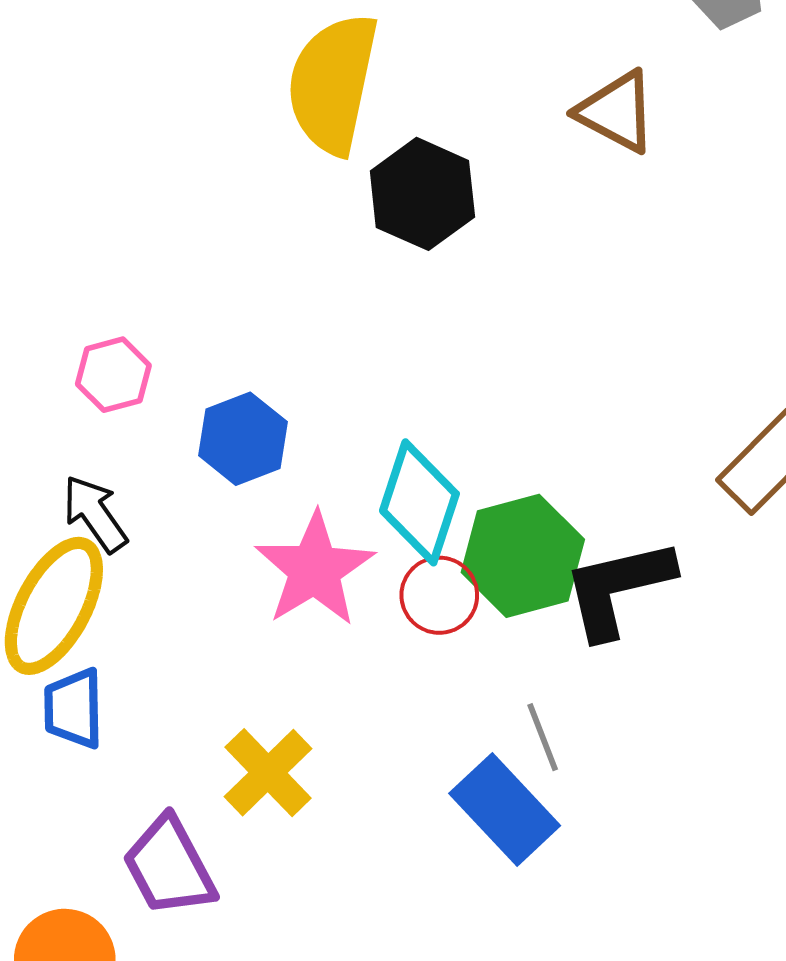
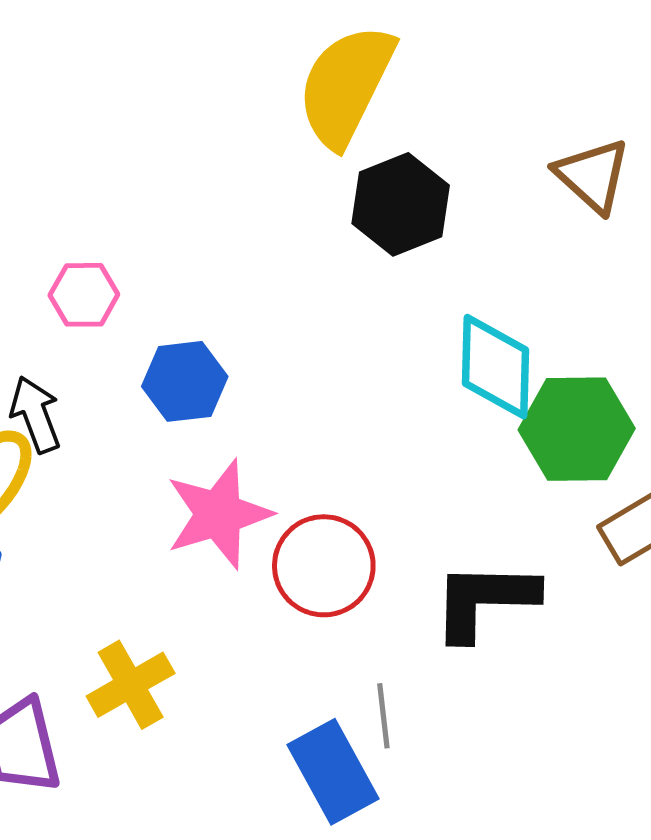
cyan diamond: (419, 502) -> (496, 367), moved, turned -31
green hexagon: (523, 556) -> (577, 429), moved
red circle: (439, 595) -> (324, 566), size x1.4

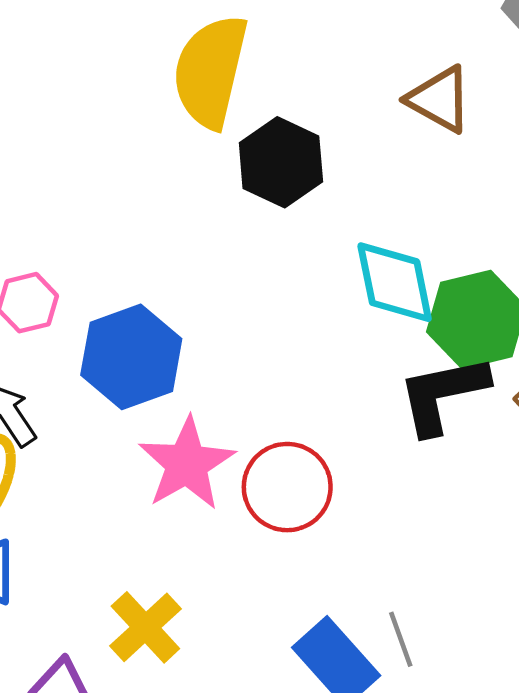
blue hexagon: (185, 381) -> (131, 357), size x1.4
black L-shape: (485, 600) -> (443, 394), moved
gray line: (383, 716) -> (401, 639), moved

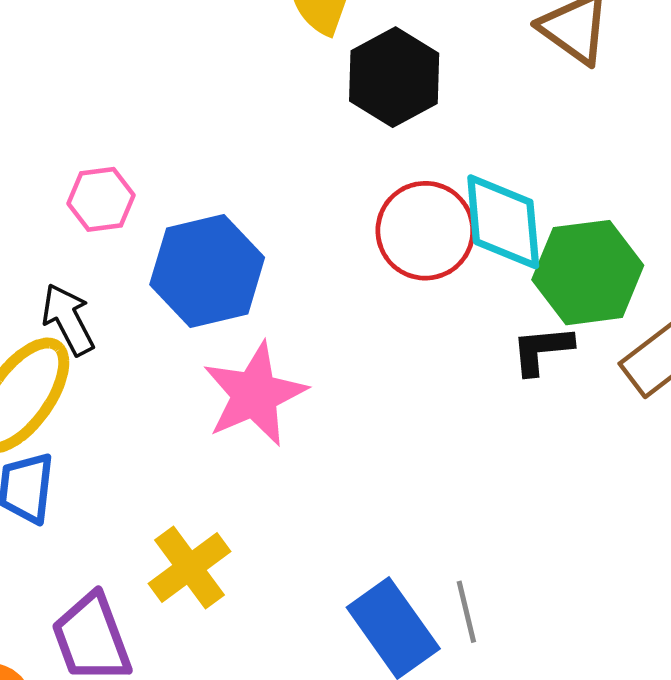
black L-shape: (443, 394) -> (542, 350), size x0.6
red circle: (287, 487) -> (425, 231), moved

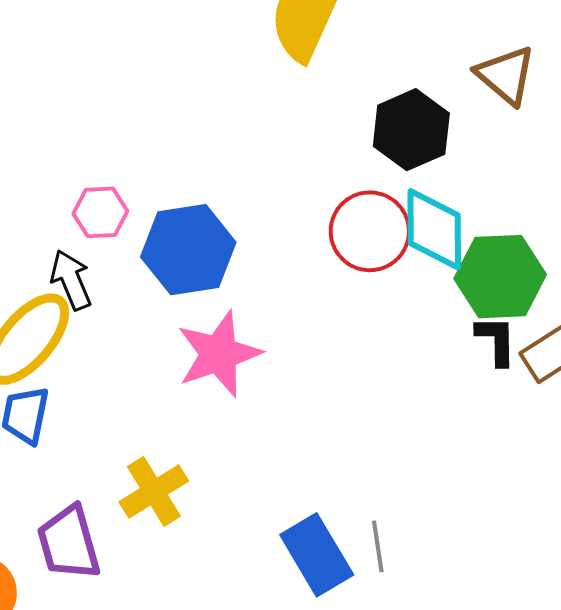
black hexagon: (394, 77) -> (411, 130), moved
pink hexagon: (101, 199) -> (100, 212), moved
black L-shape: (542, 350) -> (496, 340), moved, turned 90

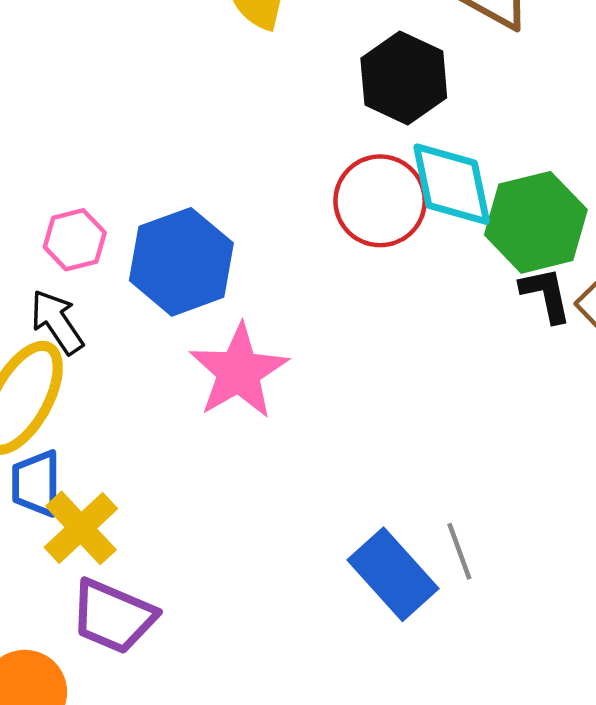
yellow cross: (154, 491) -> (81, 528), moved
purple trapezoid: (69, 543) -> (113, 616), turned -40

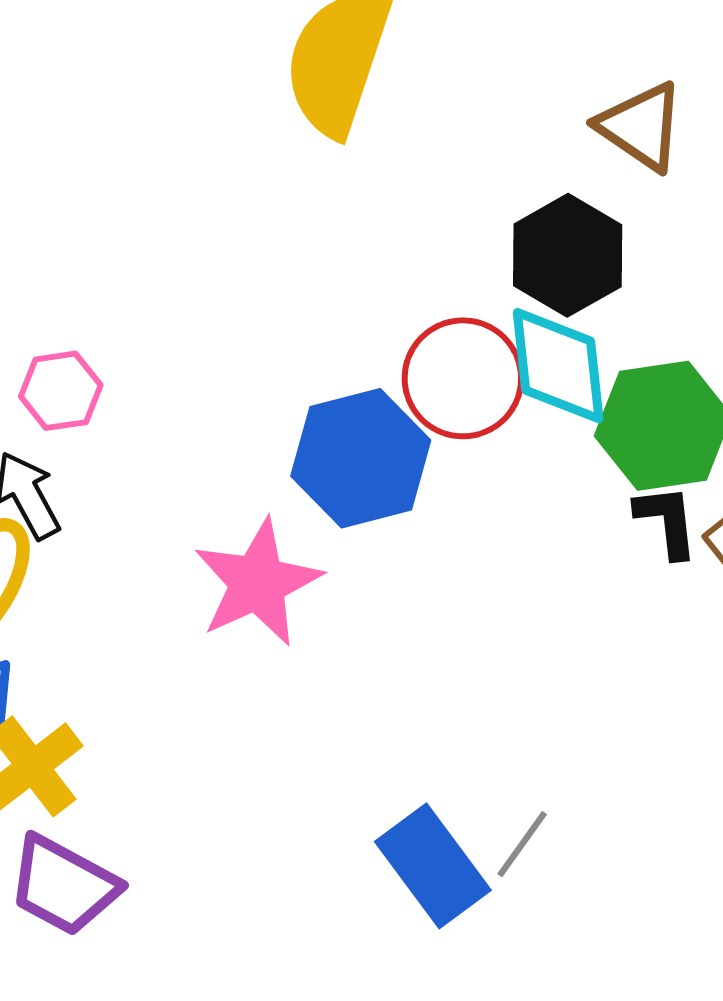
black hexagon: (404, 78) -> (568, 255), moved
blue hexagon: (181, 262) -> (361, 458), moved
gray line: (459, 551) -> (522, 844), turned 50

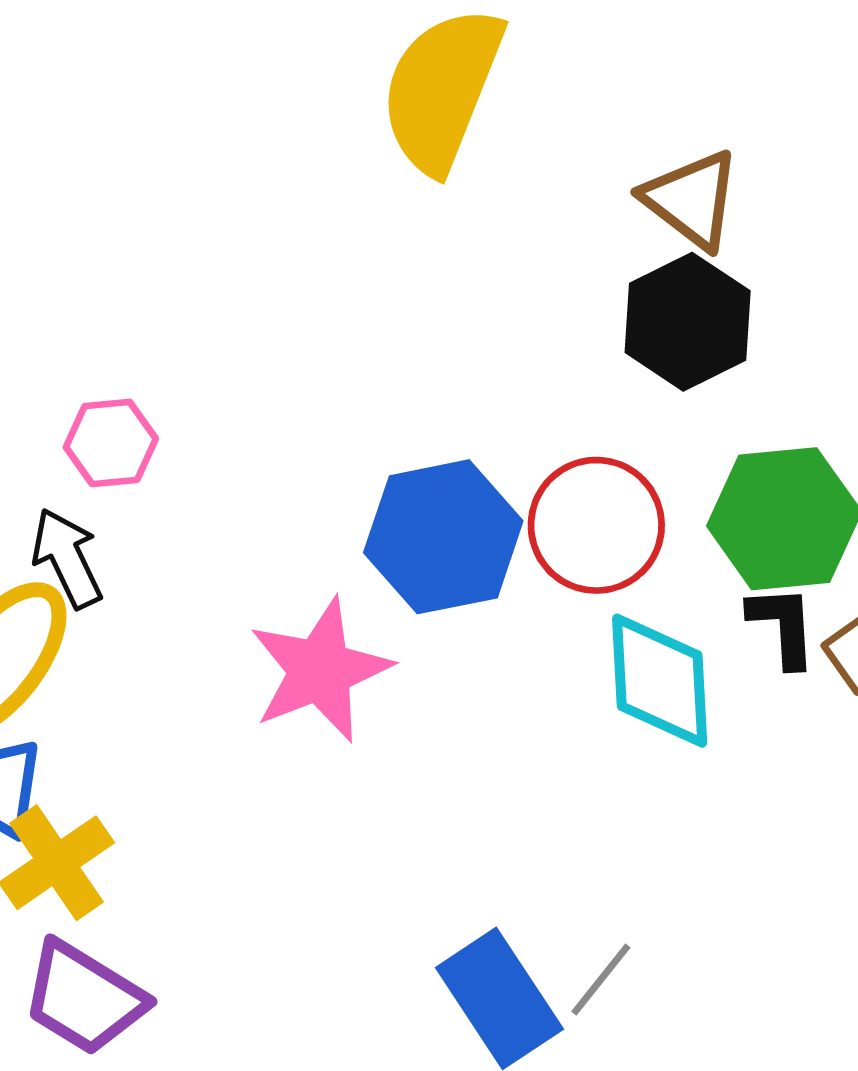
brown triangle: (641, 126) -> (691, 200), moved
cyan diamond: (558, 366) -> (660, 681), moved
red circle: (463, 378) -> (596, 525), moved

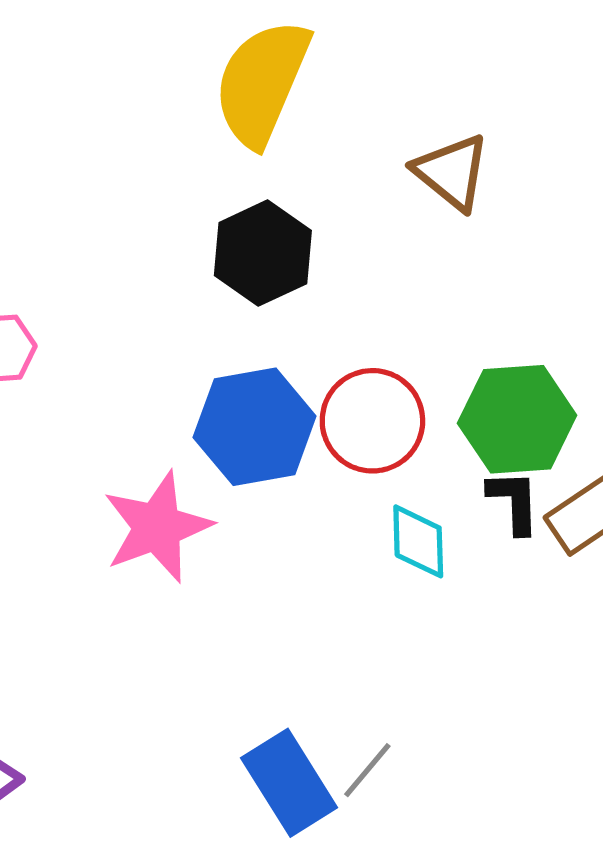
black hexagon: (688, 322) -> (263, 253), moved
cyan diamond: (660, 681) -> (418, 541), size x0.7

